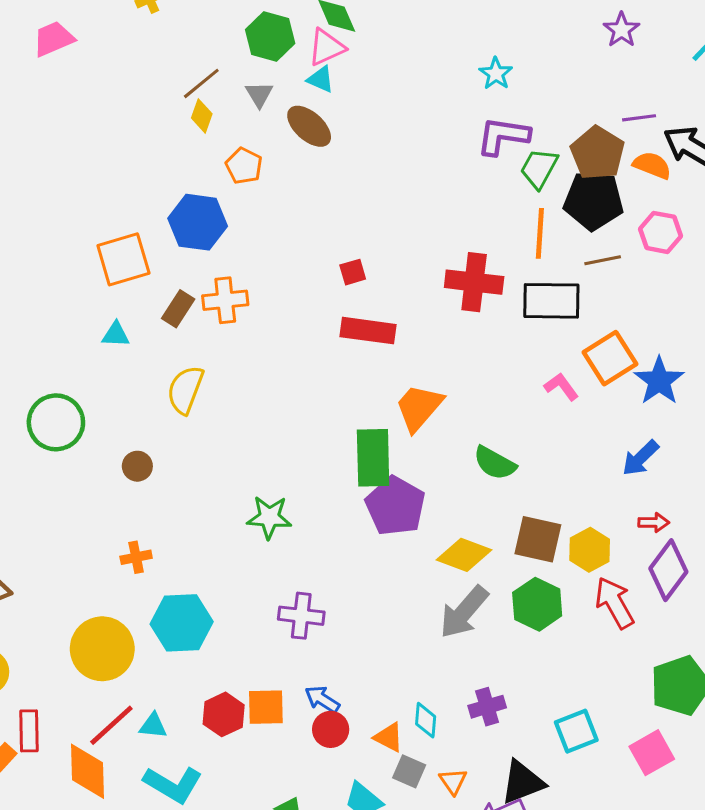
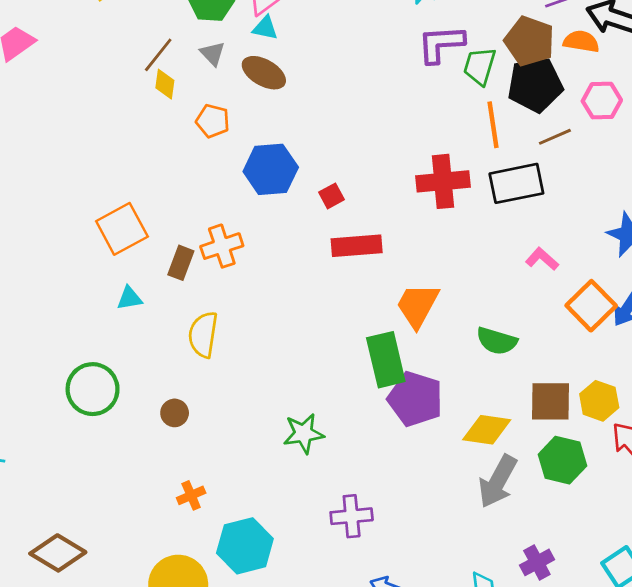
blue hexagon: (198, 222) -> (271, 169), moved
orange square: (610, 358) -> (591, 306), moved

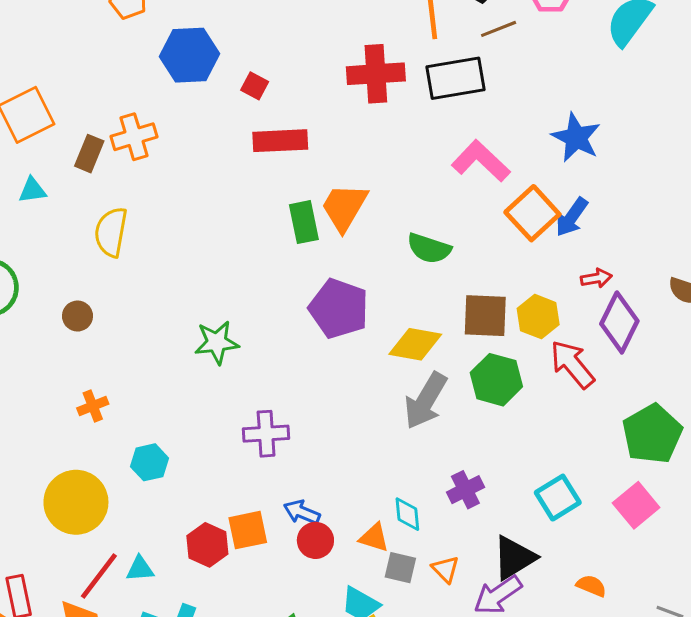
red square: (332, 196) -> (255, 86), turned -35
pink L-shape: (542, 259) -> (481, 161), size x1.6
green rectangle: (386, 360) -> (304, 222), moved, size x0.7
cyan hexagon: (245, 546) -> (149, 462), size x0.6

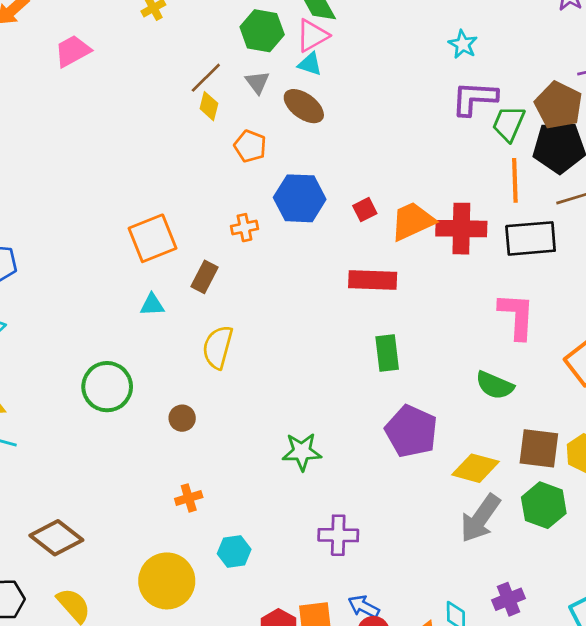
red square: (255, 86) -> (365, 210), moved, turned 30
orange cross: (134, 137) -> (245, 228), moved, size x0.7
pink L-shape: (481, 161) -> (517, 316), moved, turned 45
orange trapezoid: (344, 207) -> (412, 221), moved, turned 30

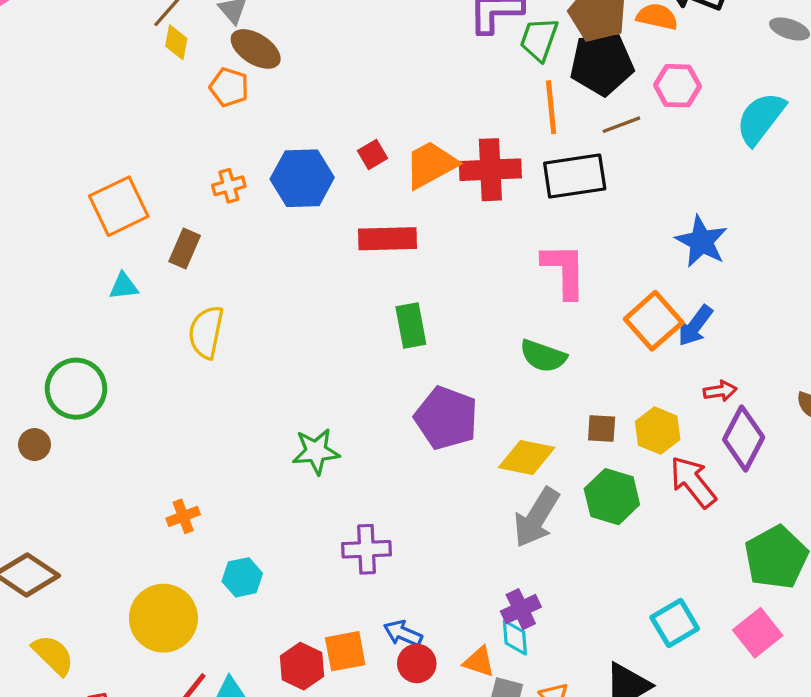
brown ellipse: (304, 106) -> (256, 49), moved
blue hexagon: (300, 198) -> (302, 178), moved
brown circle: (182, 418) -> (34, 445), moved
brown square: (539, 448) -> (602, 428), size x0.6
purple cross: (509, 599) -> (521, 609), moved

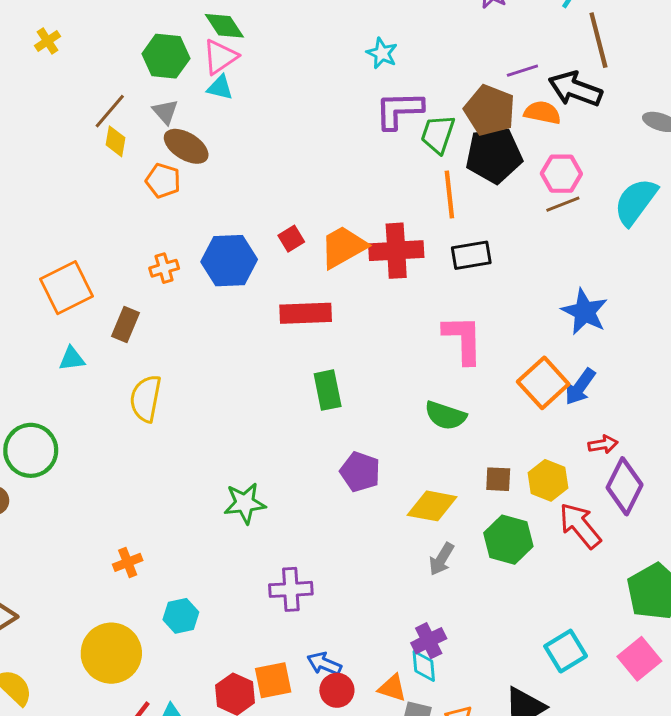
brown line: (621, 125) -> (563, 204), moved
black rectangle: (575, 176) -> (471, 255), size x0.7
purple pentagon: (446, 418) -> (360, 472), size x0.7
gray arrow: (536, 518) -> (441, 559), size x0.6

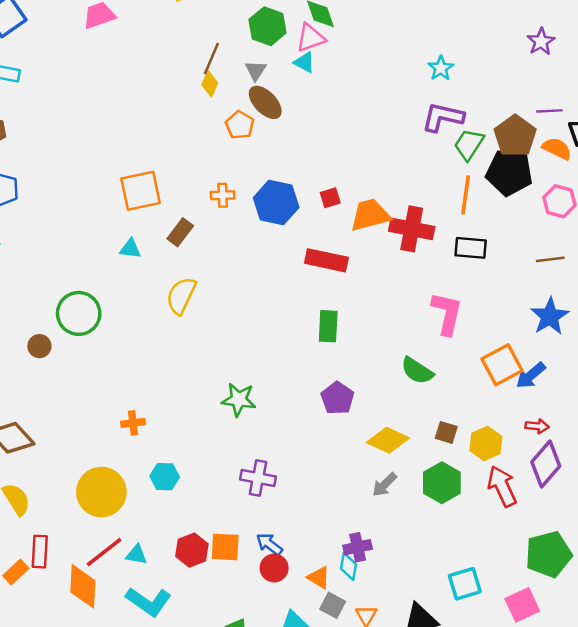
brown line: (110, 111) -> (211, 59), turned -32
brown line: (563, 204) -> (550, 259), moved

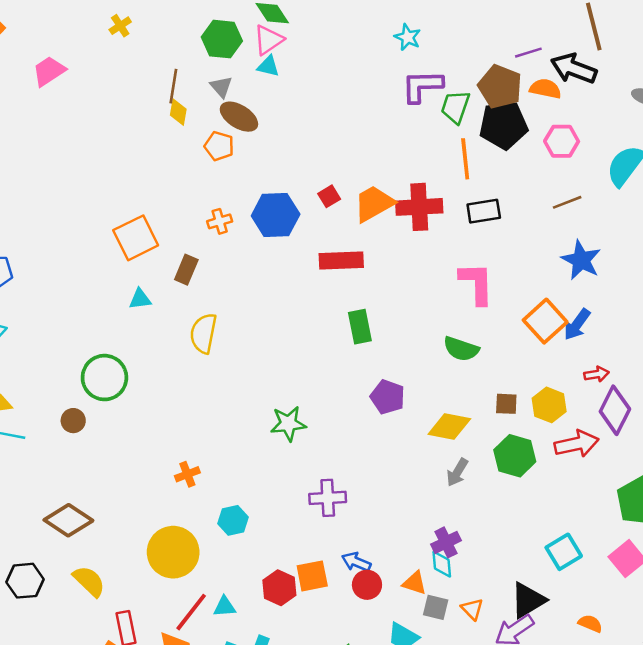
red arrow: (502, 486) -> (576, 444), turned 117

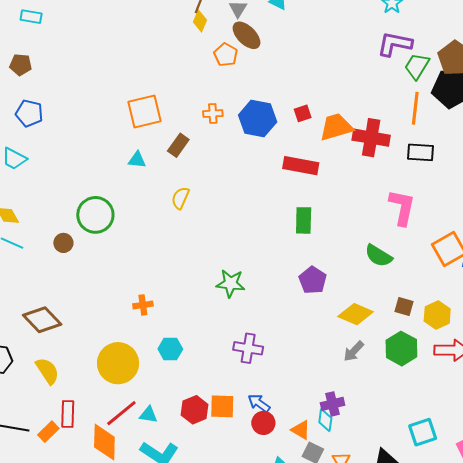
yellow semicircle: (203, 333) -> (180, 198), size x0.7

